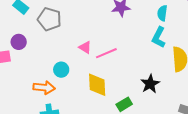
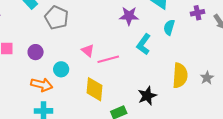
cyan L-shape: (159, 37) -> (144, 44), moved
purple circle: (19, 42) -> (36, 52), moved

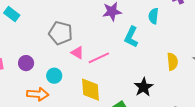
gray pentagon: (57, 18) -> (61, 33), moved
yellow semicircle: (180, 75) -> (172, 62), size x0.7

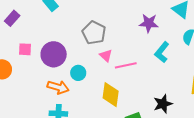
purple circle: (26, 63) -> (54, 54), size x1.6

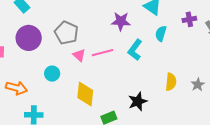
purple circle: (54, 54) -> (29, 38), moved
pink line: (126, 65) -> (103, 53), moved
orange arrow: (58, 87) -> (16, 88), moved

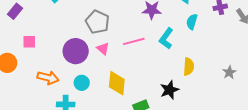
purple circle: (29, 38) -> (76, 51), moved
pink triangle: (79, 55) -> (103, 49), moved
cyan circle: (52, 74) -> (82, 83), moved
yellow semicircle: (171, 82) -> (189, 67), moved

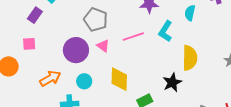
purple rectangle: (15, 11) -> (35, 15), moved
yellow semicircle: (189, 67) -> (190, 58), size x1.4
orange arrow: (48, 78) -> (50, 78), turned -40

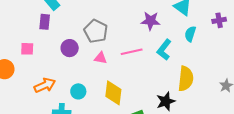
purple rectangle: (35, 15) -> (45, 22), moved, turned -35
pink triangle: (103, 46) -> (101, 58), turned -32
purple circle: (76, 50) -> (70, 48), moved, size x0.7

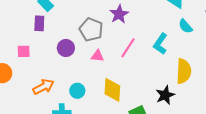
purple star: (151, 21) -> (119, 14), moved, turned -30
cyan semicircle: (190, 34) -> (185, 26), turned -56
pink line: (132, 52) -> (128, 48), turned -40

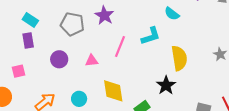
gray pentagon: (91, 29) -> (72, 24), moved
cyan L-shape: (160, 44) -> (151, 36), turned -130

